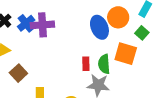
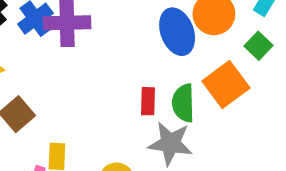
orange square: (126, 54) -> (226, 85), turned 35

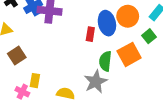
red rectangle: (148, 101) -> (90, 34), moved
gray star: (170, 143) -> (96, 82), turned 30

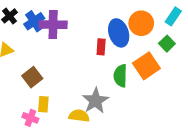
brown square: (17, 56) -> (32, 77), moved
gray star: (96, 82) -> (95, 101), moved

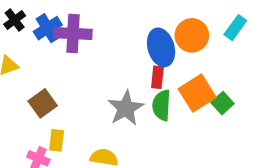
green square: (167, 44) -> (222, 103), moved
red rectangle: (101, 47) -> (157, 77), moved
gray star: (95, 101) -> (126, 108), moved

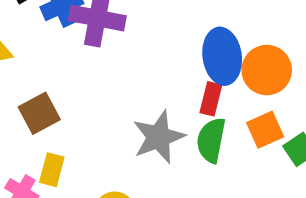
orange circle: (192, 35) -> (267, 70), moved
orange square: (197, 93) -> (265, 130), size x0.7

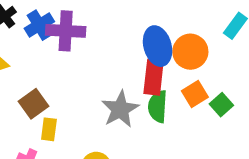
red rectangle: (211, 99) -> (154, 77), size x1.5
yellow rectangle: (52, 170) -> (49, 129), moved

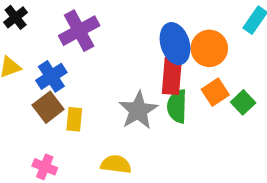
blue cross: (39, 25) -> (51, 76), moved
purple cross: (66, 31) -> (79, 31), turned -30
yellow rectangle: (49, 129) -> (74, 119), moved

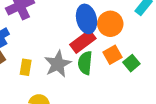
red rectangle: (172, 76) -> (83, 41), turned 45
yellow rectangle: (74, 119) -> (26, 67), moved

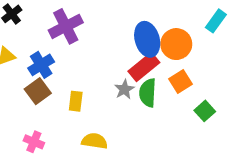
green square: (131, 63) -> (205, 111), moved
gray star: (58, 64) -> (124, 89), moved, size x0.6

